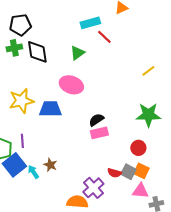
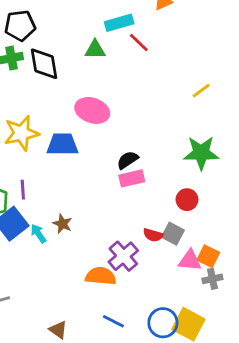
green triangle: (77, 53) -> (95, 50), moved, turned 35
orange square: (141, 171) -> (208, 256), moved

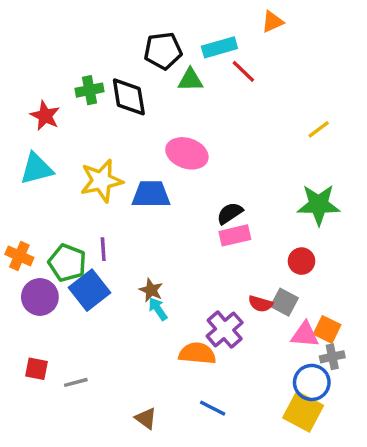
black pentagon: (20, 26) -> (163, 51), moved
cyan arrow: (38, 234) -> (158, 309), moved
blue circle: (163, 323) -> (312, 382), moved

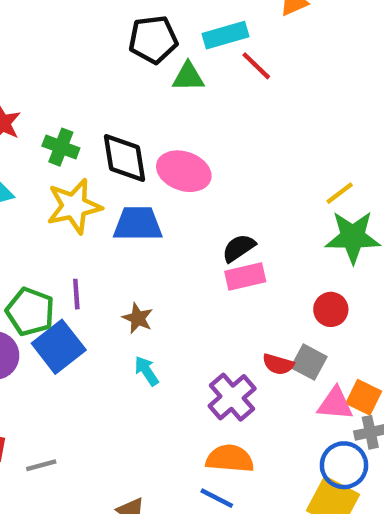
green cross: (89, 90) -> (61, 147), moved, turned 32
black diamond: (129, 97) -> (125, 158), moved
yellow line: (319, 129) -> (340, 193), moved
brown star: (151, 290) -> (138, 318), moved
orange semicircle: (197, 353) -> (230, 459), moved

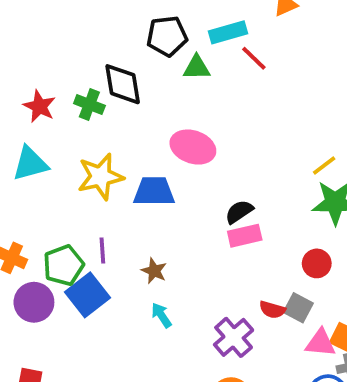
green cross: (61, 147) -> (89, 104), moved
black diamond: (125, 158) -> (123, 84), moved
green pentagon: (30, 312) -> (64, 265), turned 30

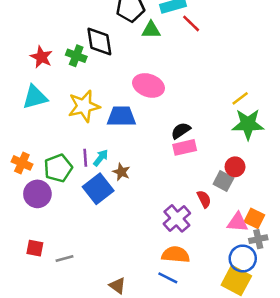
blue square: (88, 295) -> (98, 189), moved
gray square: (298, 308) -> (223, 181), moved
red semicircle: (272, 310) -> (204, 199), turned -132
cyan arrow: (161, 315) -> (101, 158), moved, turned 72

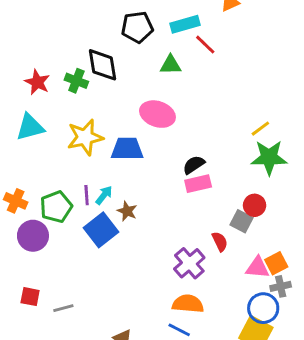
green triangle: (151, 30) -> (171, 65), moved
orange square: (254, 218) -> (276, 263), turned 36

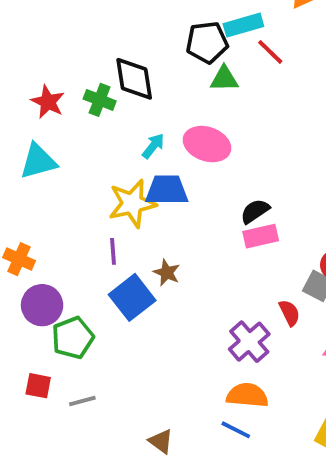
black pentagon: (137, 27) -> (207, 42), moved
yellow star: (85, 137) -> (132, 203), moved
cyan arrow: (104, 195) -> (153, 146), moved
green pentagon: (56, 207) -> (73, 338), moved

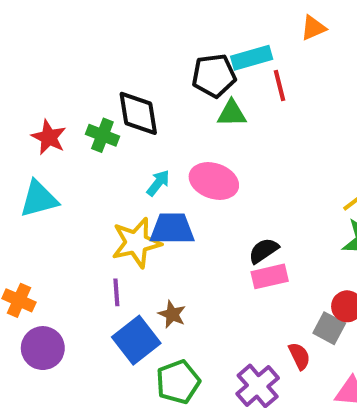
red line: (270, 52) -> (280, 86), turned 32
green pentagon: (73, 338) -> (178, 382), moved

